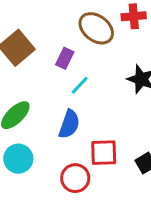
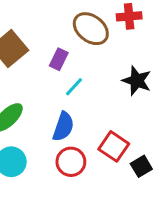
red square: (104, 153) -> (114, 146), moved, turned 36
red circle: (75, 178) -> (71, 162), moved

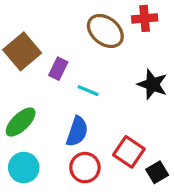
purple rectangle: (59, 59) -> (58, 69), moved
cyan line: (74, 87) -> (88, 91), turned 70

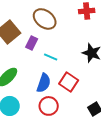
brown ellipse: (105, 31) -> (45, 19), moved
red square: (129, 152) -> (69, 82), moved

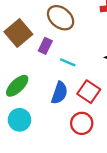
red circle: (49, 106) -> (82, 123), moved

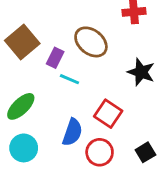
brown ellipse: (61, 18) -> (91, 42), moved
cyan line: (68, 62) -> (69, 79), moved
blue semicircle: (59, 93) -> (72, 132), moved

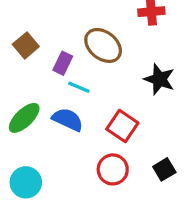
brown square: (22, 42) -> (26, 45), size x0.7
blue semicircle: (72, 132) -> (68, 120), moved, turned -84
cyan circle: (24, 148) -> (26, 182), moved

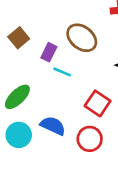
blue semicircle: (68, 120) -> (53, 126), moved
cyan circle: (26, 182) -> (19, 135), moved

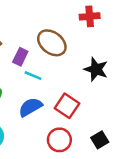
blue semicircle: (53, 126) -> (30, 107), moved, turned -55

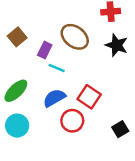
black star: (96, 69) -> (117, 45), moved
red circle: (59, 140) -> (72, 121), moved

